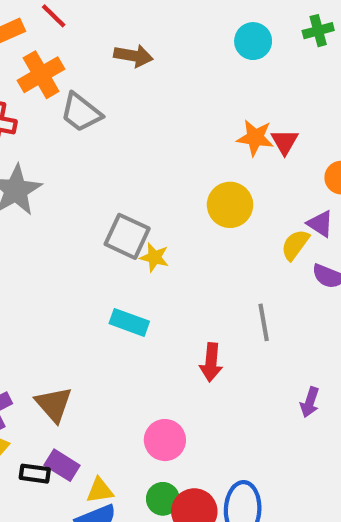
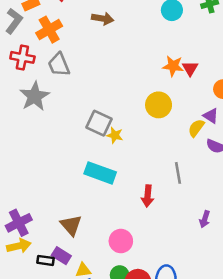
gray trapezoid: (81, 112) -> (59, 65), moved, turned 30
cyan rectangle: (129, 322) -> (100, 173), size x1.4
brown triangle: (54, 404) -> (71, 225), moved

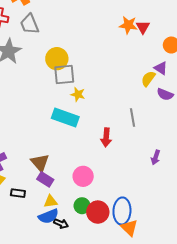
yellow circle: (159, 105) -> (57, 59), moved
gray square: (99, 123) -> (64, 74), turned -30
yellow star: (115, 135) -> (78, 94), moved
purple rectangle: (61, 256) -> (45, 179), moved

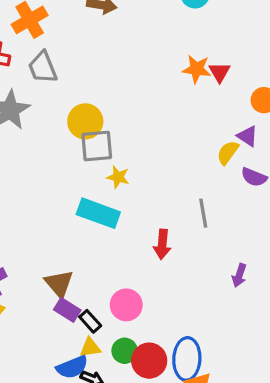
black rectangle: (18, 193) -> (90, 321), moved, turned 40
yellow triangle: (51, 202) -> (90, 347), moved

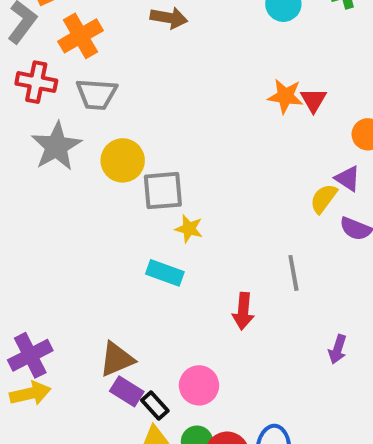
gray trapezoid: (43, 67) -> (97, 94), turned -64
yellow circle: (85, 121) -> (123, 160), moved
cyan rectangle: (98, 213) -> (165, 273), size x0.7
brown triangle: (59, 284) -> (117, 359), turned 48

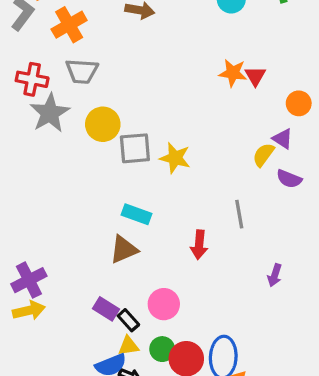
red cross: (36, 82) -> (32, 79), moved
yellow star: (189, 229) -> (175, 158), moved, size x1.4
brown triangle: (117, 359) -> (124, 250), moved

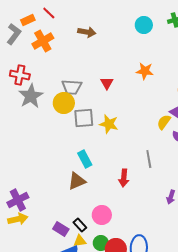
gray trapezoid: (82, 71) -> (72, 87), moved
red triangle: (255, 76) -> (107, 83), moved
cyan rectangle: (137, 214) -> (85, 159), turned 42
purple rectangle: (106, 309) -> (61, 229), moved

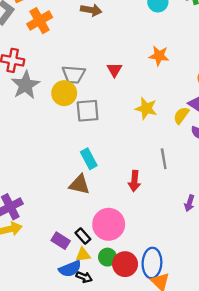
yellow star: (109, 124) -> (146, 108), moved
brown triangle: (77, 181) -> (79, 185), turned 36
pink circle: (102, 215) -> (109, 224), size x1.4

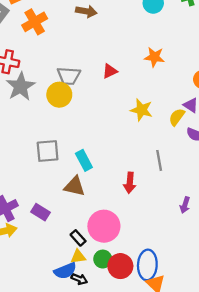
red triangle: (114, 70) -> (110, 71), turned 35
gray square: (88, 111) -> (48, 151), moved
purple rectangle: (61, 241) -> (41, 212), moved

